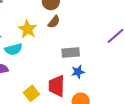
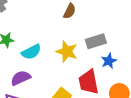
yellow star: (28, 29) -> (67, 52), moved

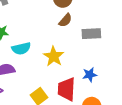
gray rectangle: (96, 41) -> (91, 34), moved

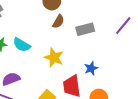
cyan semicircle: (21, 49) -> (22, 45), moved, turned 54

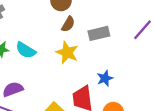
yellow star: (54, 58) -> (67, 52), moved

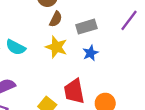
blue star: (105, 78) -> (90, 53), moved

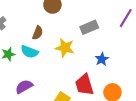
brown semicircle: (56, 19) -> (38, 33), moved
blue star: (90, 53) -> (102, 59), moved

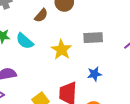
brown semicircle: (38, 33) -> (41, 15), moved

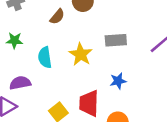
cyan semicircle: (25, 41) -> (45, 57), moved, turned 42

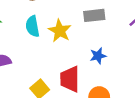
cyan semicircle: (45, 57) -> (32, 26), moved

